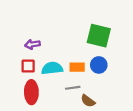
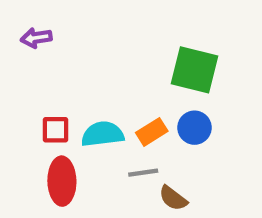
purple arrow: (32, 44) -> (36, 38), moved
orange rectangle: (77, 67) -> (152, 132), turned -32

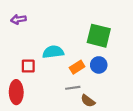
cyan semicircle: (103, 134) -> (53, 52), moved
red ellipse: (62, 181) -> (16, 92), moved

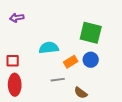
red square: (28, 66) -> (13, 61), moved
gray line: (73, 88) -> (58, 80), moved

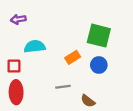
cyan semicircle: (49, 48) -> (35, 46), moved
orange rectangle: (71, 62) -> (73, 57), moved

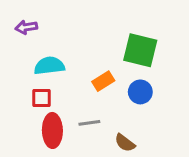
red square: (14, 66) -> (42, 98), moved
red ellipse: (16, 92) -> (52, 130), moved

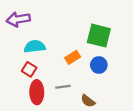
purple arrow: (26, 27) -> (18, 19), size x1.5
red square: (42, 98) -> (29, 69), turned 32

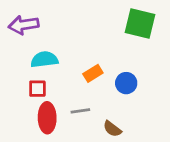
green square: (99, 36) -> (140, 23), moved
red square: (29, 69) -> (37, 89), turned -32

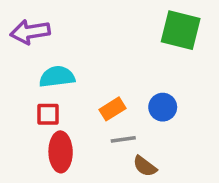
orange rectangle: (93, 73) -> (113, 109), moved
gray line: (80, 111) -> (123, 139), moved

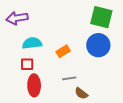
blue circle: (163, 107) -> (98, 45), moved, size x1.5
orange rectangle: (113, 109) -> (63, 51), moved

